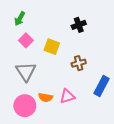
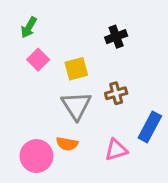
yellow square: (52, 47) -> (76, 69), turned -35
gray triangle: (26, 71) -> (76, 106), moved
pink triangle: (67, 96) -> (116, 150), moved

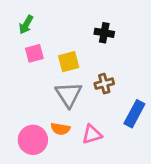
black cross: (116, 37) -> (104, 33), turned 30
pink square: (38, 60) -> (34, 53), turned 30
pink triangle: (116, 150) -> (92, 134), moved

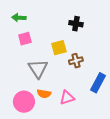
green arrow: (26, 25) -> (19, 18), turned 64
yellow square: (69, 62) -> (59, 48), moved
gray triangle: (69, 95) -> (38, 69), moved

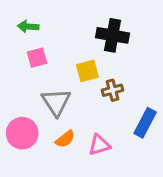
black cross: (76, 24) -> (113, 35), size x1.5
orange semicircle: (44, 94) -> (65, 139), turned -48
pink circle: (24, 102) -> (22, 133), moved

